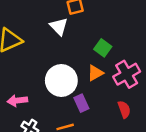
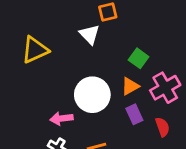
pink arrow: (17, 101) -> (61, 119), moved
purple rectangle: (81, 103) -> (134, 114), moved

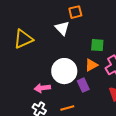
green square: (139, 58) -> (97, 45), turned -32
purple rectangle: (134, 114) -> (83, 85), moved

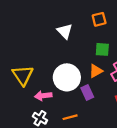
orange square: (75, 12) -> (99, 19), moved
yellow triangle: (23, 39) -> (23, 75), moved, turned -40

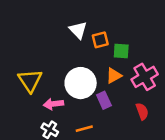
orange square: (99, 19) -> (100, 40), moved

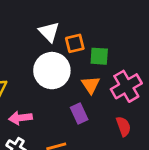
orange triangle: (114, 76) -> (91, 85), turned -35
white circle: (81, 83) -> (52, 71), moved

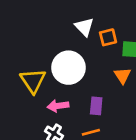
white circle: (52, 71) -> (69, 68), moved
purple rectangle: (79, 113) -> (96, 106), moved, turned 30

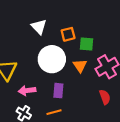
white triangle: (84, 27) -> (39, 27), moved
white circle: (69, 68) -> (52, 59), moved

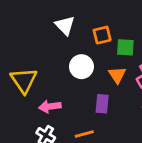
white circle: (52, 59) -> (81, 67), size x0.7
purple rectangle: (58, 91) -> (102, 104), moved

